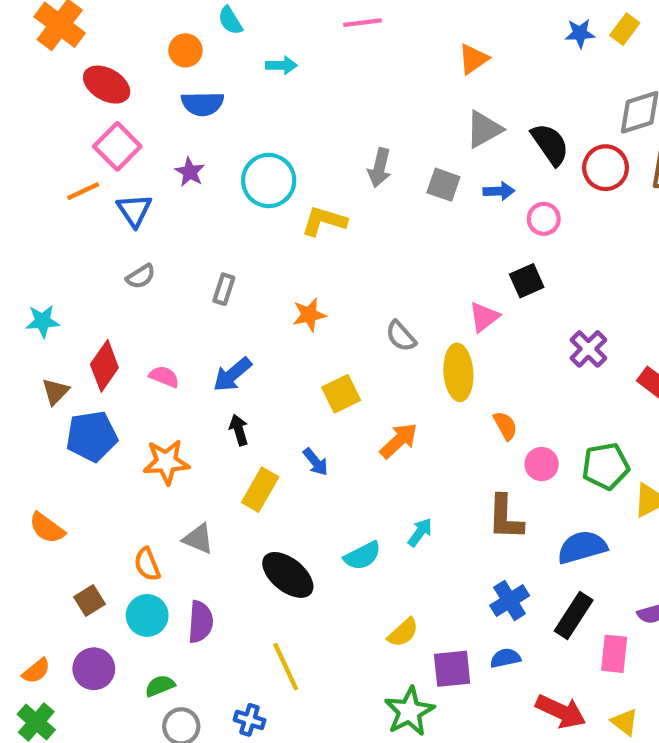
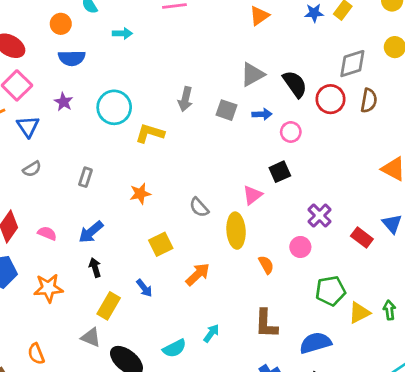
orange triangle: (473, 59) -> (259, 16), moved
pink circle: (542, 464) -> (300, 247), moved
gray triangle: (198, 539) -> (91, 337), moved

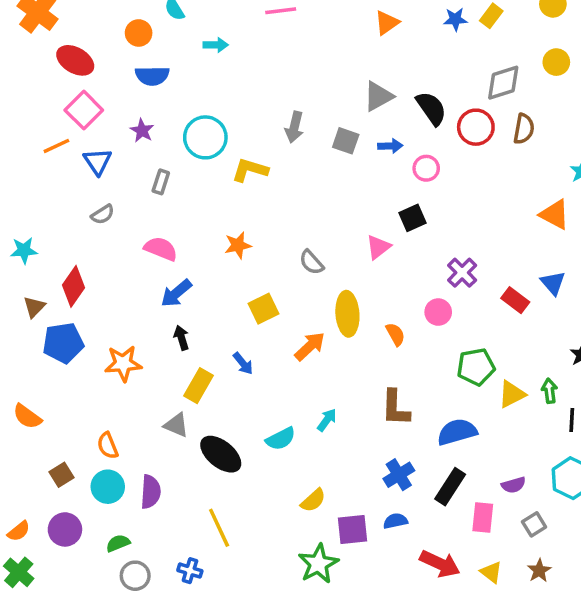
gray rectangle: (85, 177) -> (161, 182), moved
yellow ellipse: (236, 231) -> (347, 314), moved
pink semicircle: (47, 233) -> (161, 249), moved, size x1.4

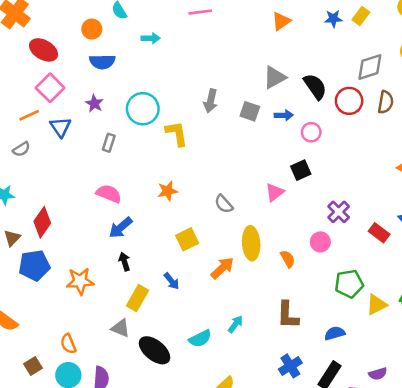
yellow L-shape: (250, 170) -> (177, 134), turned 64
gray semicircle: (103, 214) -> (21, 149), moved
blue semicircle: (457, 432) -> (335, 333), size x0.7

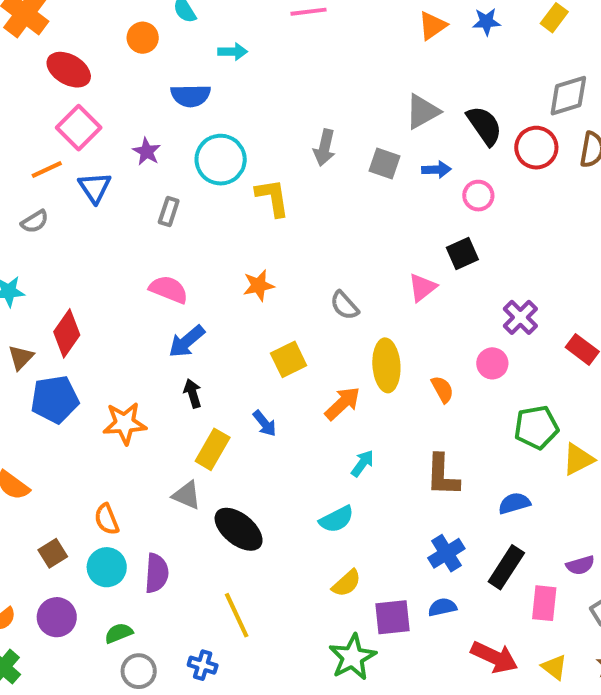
blue star: (333, 19) -> (486, 22), moved
blue semicircle: (102, 62) -> (191, 96), moved
cyan arrow: (235, 324) -> (362, 463), moved
cyan semicircle: (200, 339) -> (336, 519), moved

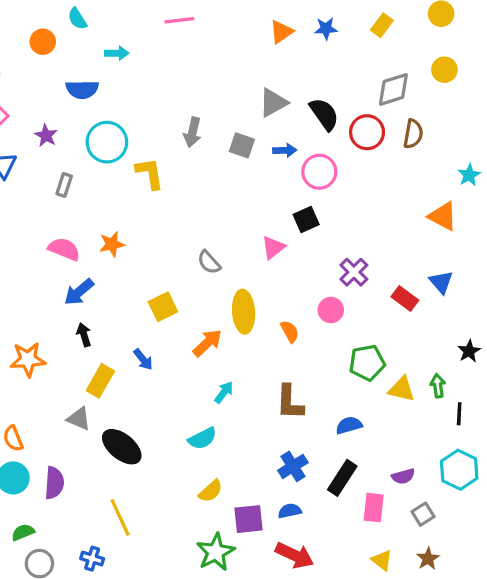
pink circle: (478, 196) -> (319, 172), size x1.4
orange star: (259, 285) -> (112, 244), moved
yellow triangle: (578, 459) -> (402, 389), turned 40
red arrow: (494, 657) -> (295, 555), moved

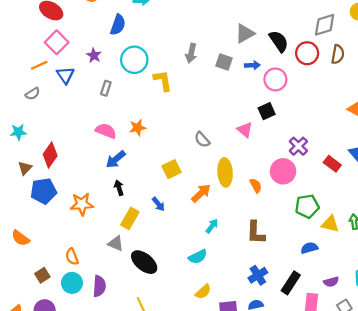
blue semicircle: (82, 89) -> (118, 25), turned -70
pink triangle: (273, 247) -> (245, 130), turned -42
pink circle: (331, 310) -> (283, 171), size x1.5
blue semicircle: (349, 425) -> (309, 248), moved

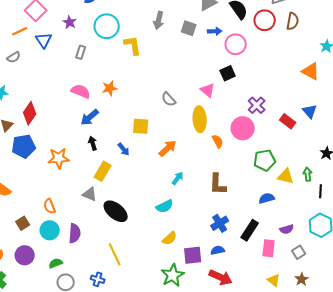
yellow square: (171, 169) -> (141, 126), turned 30
yellow ellipse: (225, 172) -> (200, 119), moved
blue arrow: (158, 204) -> (124, 149), moved

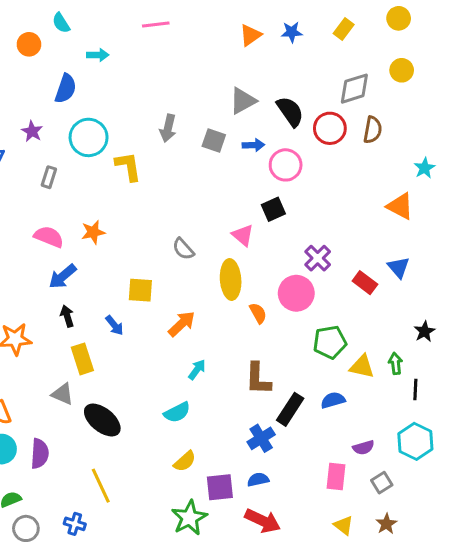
yellow rectangle: (103, 171) -> (82, 359), turned -48
black rectangle: (250, 230) -> (290, 409), moved

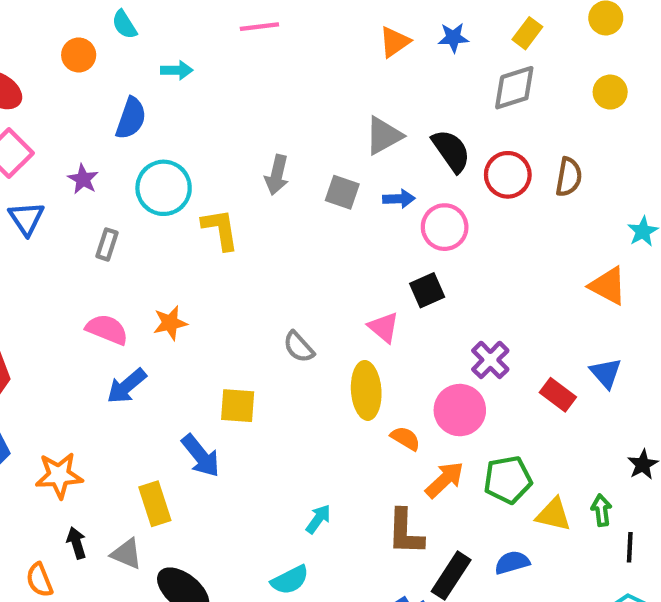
gray diamond: (354, 89) -> (514, 88), moved
orange semicircle: (258, 313) -> (405, 438), turned -30
black arrow: (67, 316) -> (76, 543), moved
orange arrow: (182, 324) -> (445, 480), moved
blue arrow: (115, 325) -> (201, 456), size x1.5

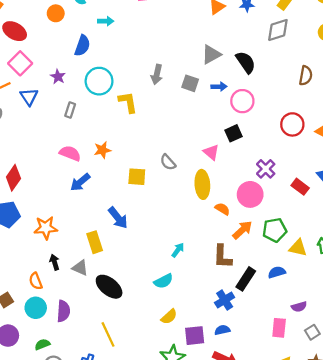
red circle: (508, 175) -> (292, 124), moved
yellow square: (238, 406) -> (137, 177), moved

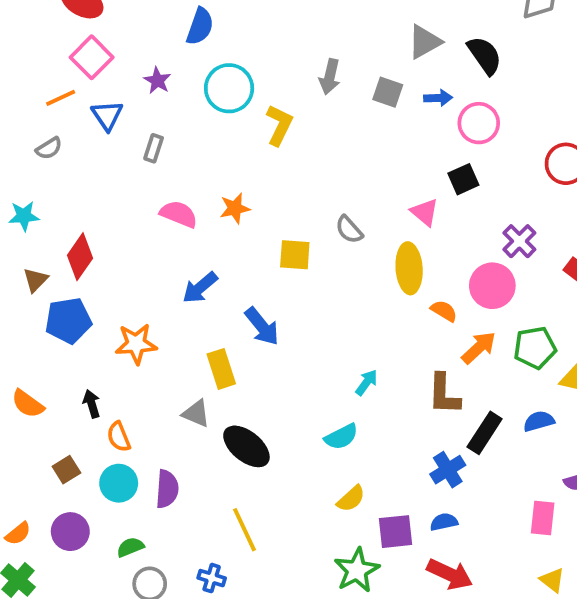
yellow L-shape: (128, 102) -> (279, 125), turned 35
gray rectangle: (70, 110) -> (154, 148), moved
blue arrow: (80, 182) -> (200, 288), moved
black arrow: (55, 262) -> (92, 404), moved

